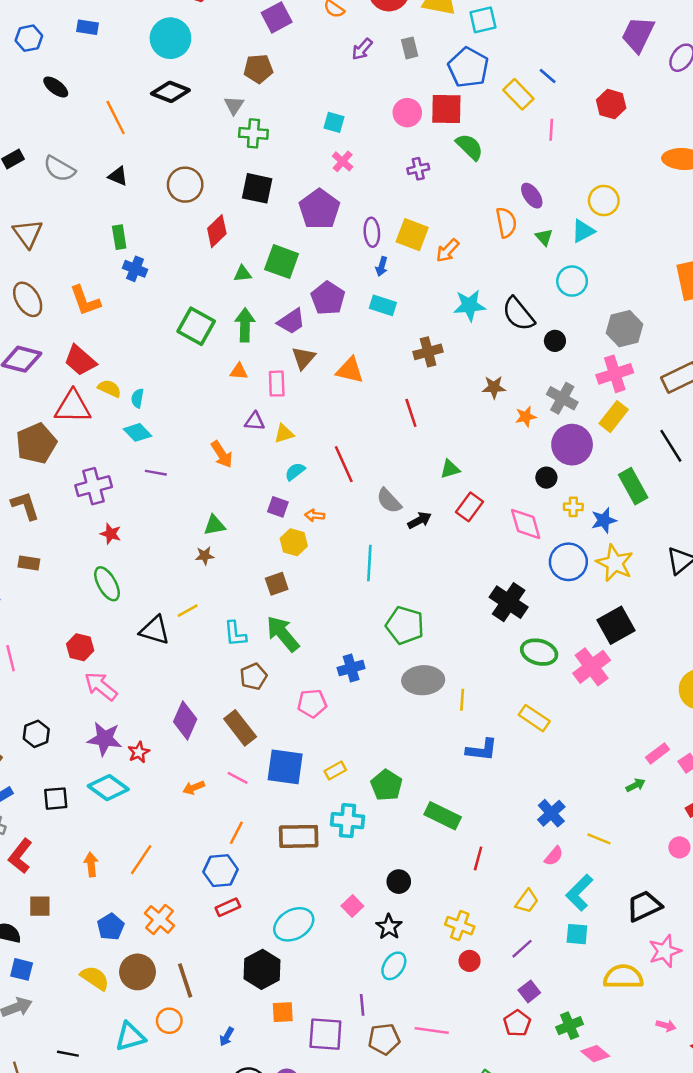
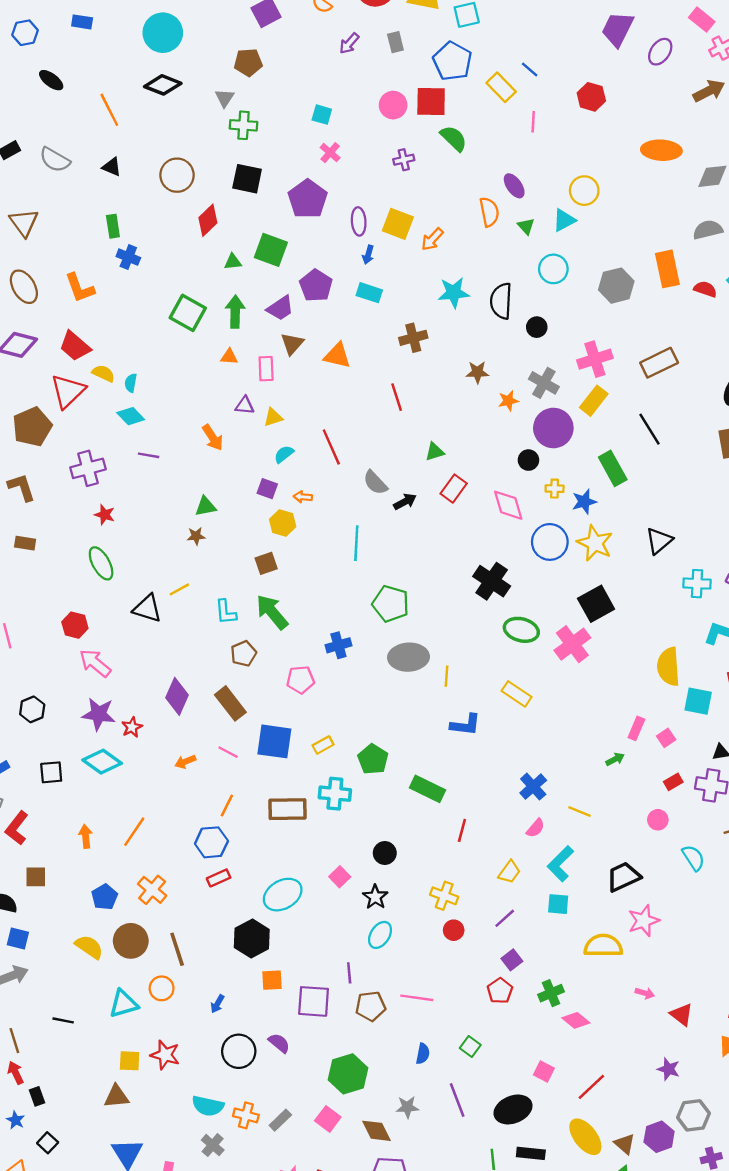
black semicircle: (518, 314) -> (501, 301), turned 42
gray hexagon: (625, 329) -> (616, 286), moved
red triangle: (73, 407) -> (68, 391), turned -45
pink rectangle: (657, 753) -> (636, 728), turned -30

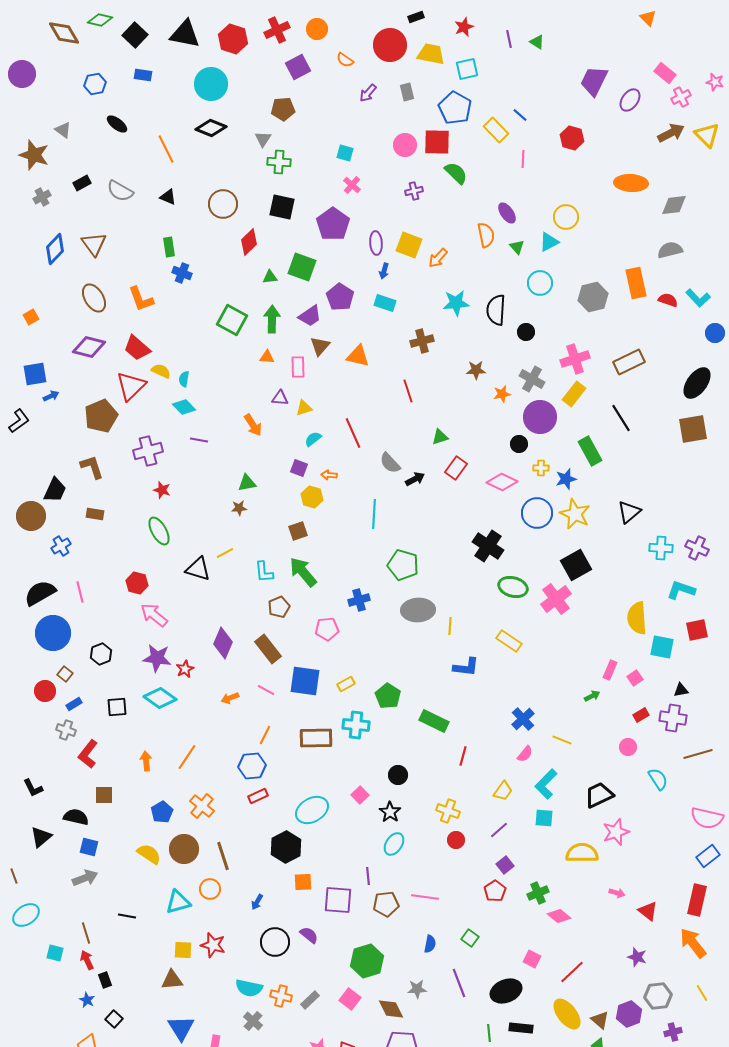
pink diamond: (508, 505) -> (502, 482), turned -48

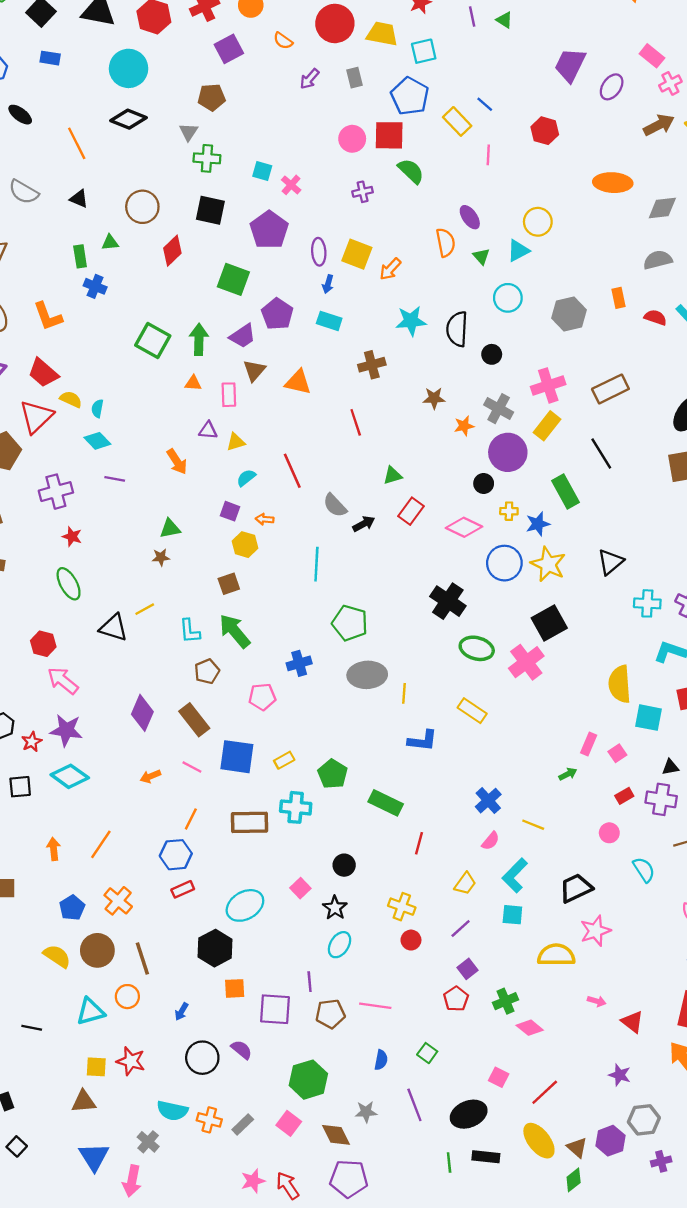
cyan square: (345, 153) -> (262, 171), moved
green triangle: (270, 277) -> (110, 243), moved
orange rectangle: (636, 283) -> (619, 298), size x0.6
red star: (185, 669) -> (32, 742), moved
gray cross: (253, 1021) -> (148, 1142), moved

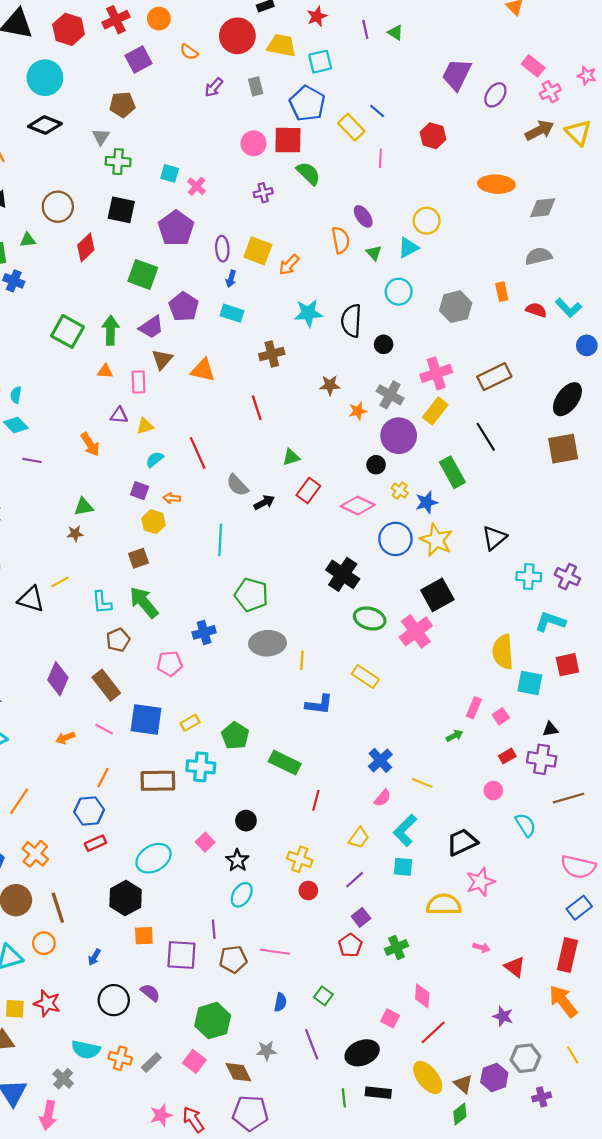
yellow cross: (509, 511) -> (400, 491), turned 35
pink diamond: (530, 1028) -> (422, 996), moved, turned 55

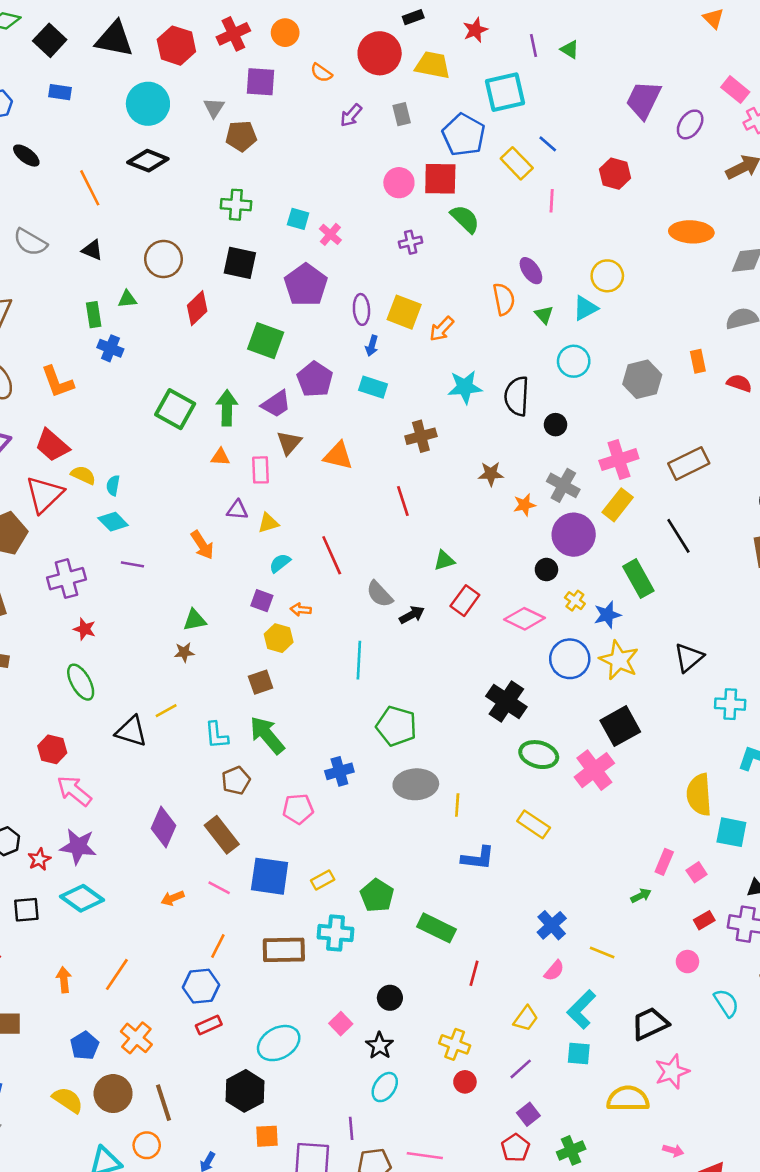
purple square: (138, 59) -> (261, 82), turned 32
cyan square: (320, 62) -> (505, 92), moved, size x1.4
gray triangle: (101, 137) -> (214, 108), moved

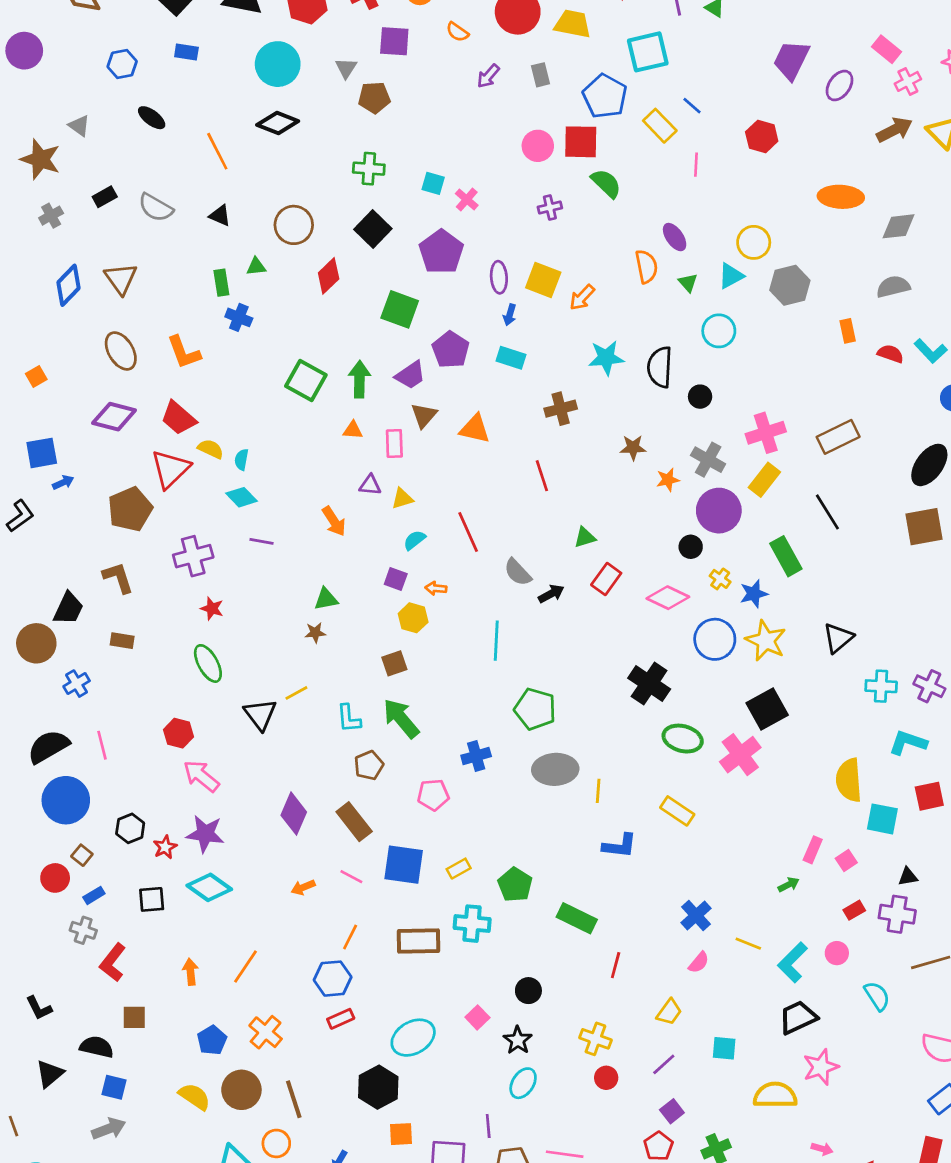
black square: (240, 263) -> (373, 229), turned 32
gray hexagon: (642, 379) -> (790, 285), moved
black triangle: (131, 731) -> (260, 714), turned 36
cyan L-shape: (581, 1009) -> (793, 962), moved

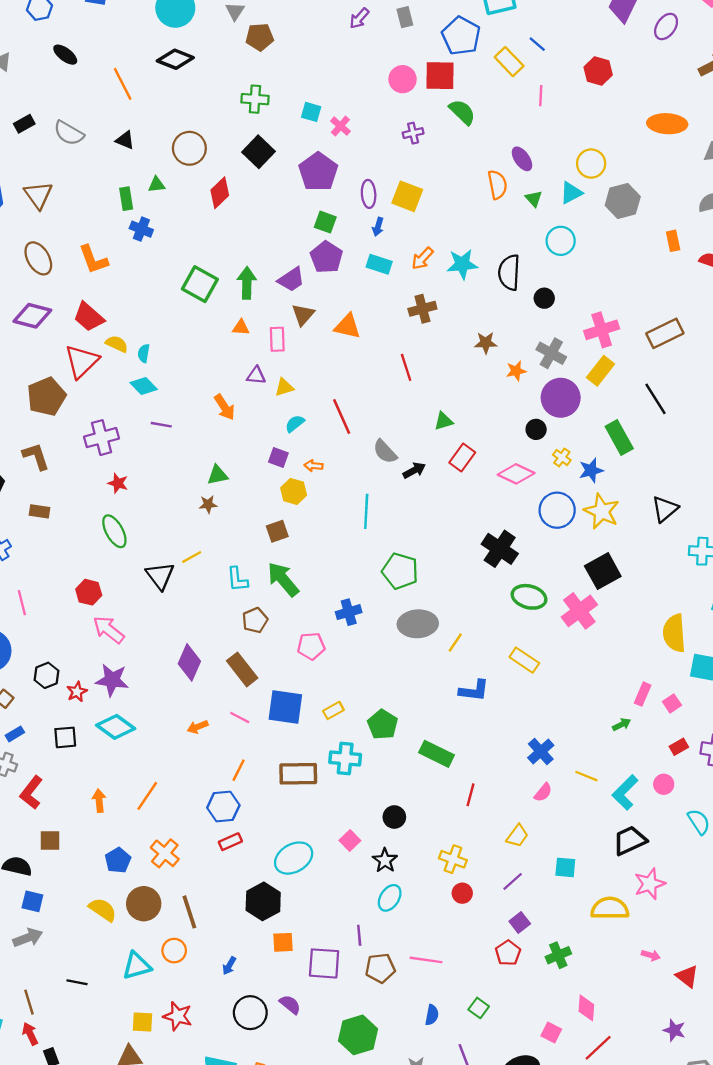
orange arrow: (582, 297) -> (422, 258), moved
green square: (400, 309) -> (325, 222), moved, size x0.7
yellow line: (598, 791) -> (455, 643), turned 30

